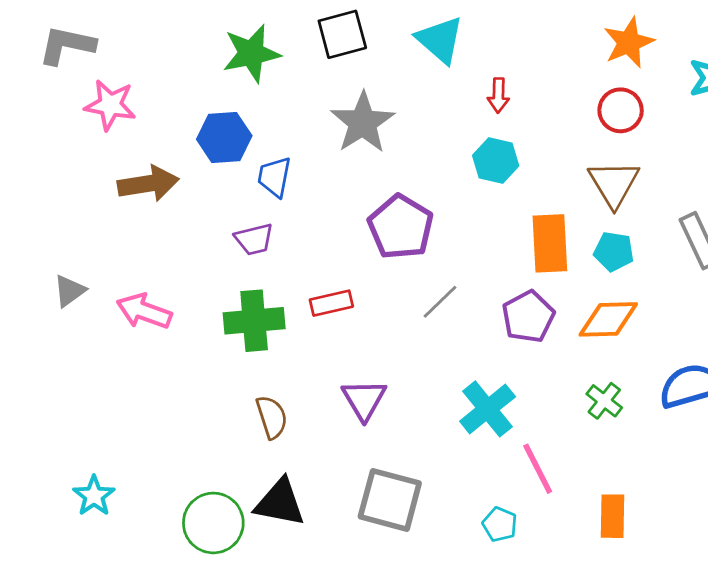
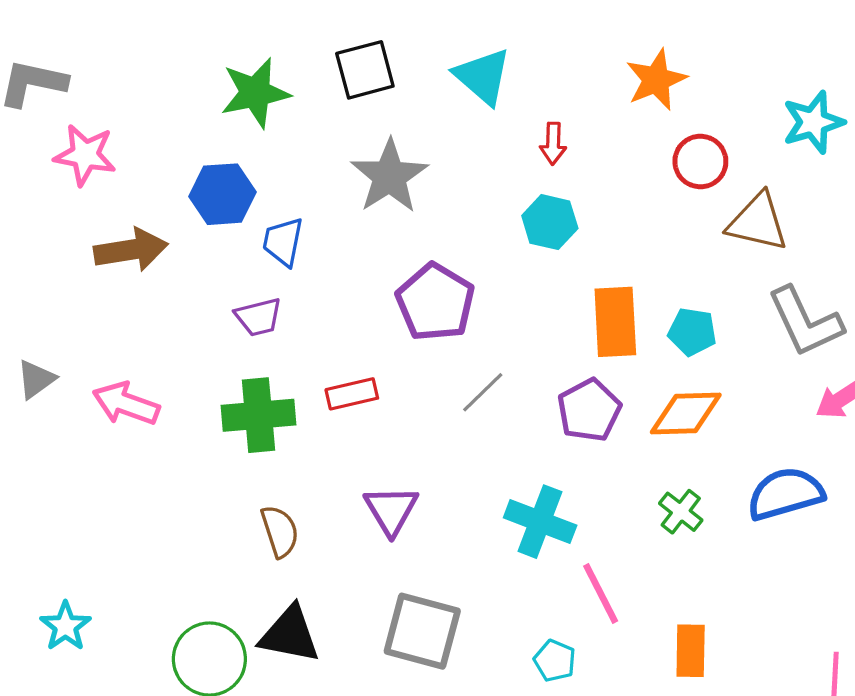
orange star: (629, 42) -> (656, 80), moved
brown triangle: (614, 184) -> (758, 222), moved, turned -46
cyan cross: (488, 409) -> (540, 522), turned -30

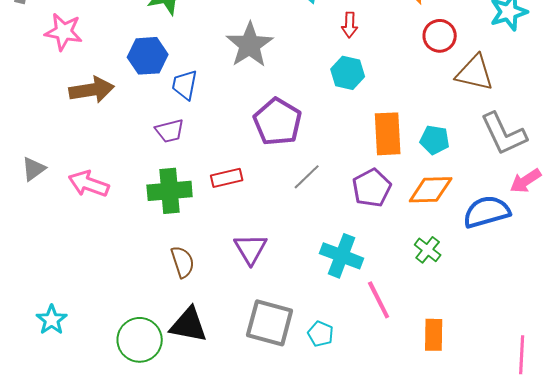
blue semicircle: (785, 494) -> (487, 212), moved
cyan pentagon: (555, 661) -> (321, 334), moved

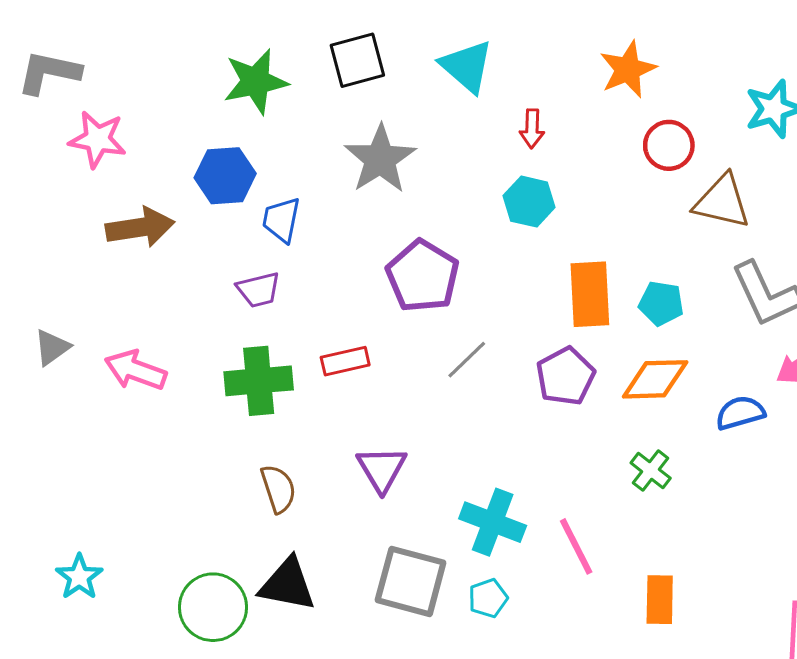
blue semicircle: (487, 212) -> (740, 413), size x0.7
cyan cross: (342, 256) -> (493, 522), moved
cyan pentagon: (321, 334) -> (488, 598), turned 30

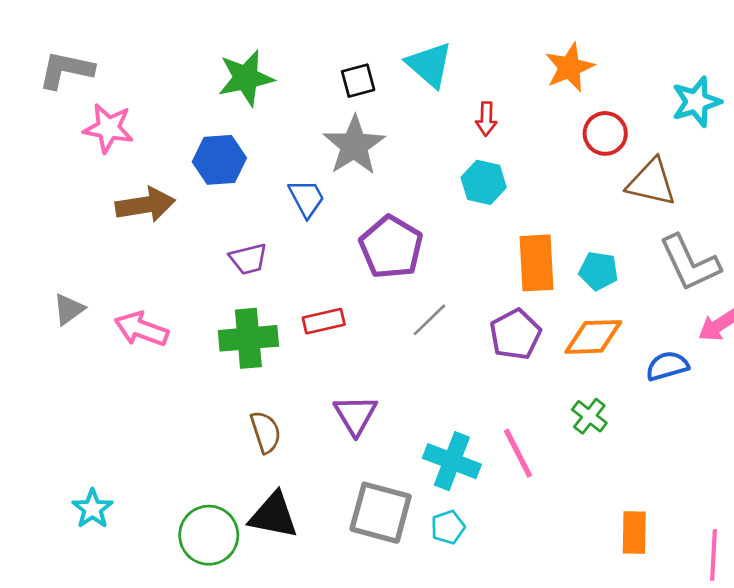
black square: (357, 60) -> (358, 81), moved, size x0.7
blue trapezoid: (281, 220) -> (307, 198), moved, turned 141
pink line: (576, 546) -> (518, 453), moved
orange rectangle: (660, 600) -> (634, 533), moved

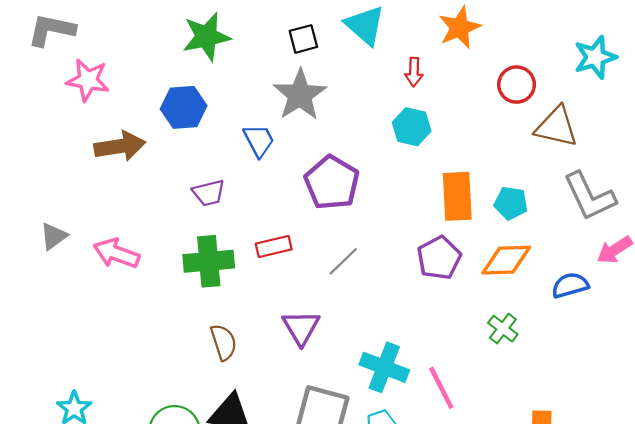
orange star: (570, 67) -> (460, 28), moved
gray line: (429, 320) -> (343, 261), moved
pink line: (518, 453) -> (441, 388), moved

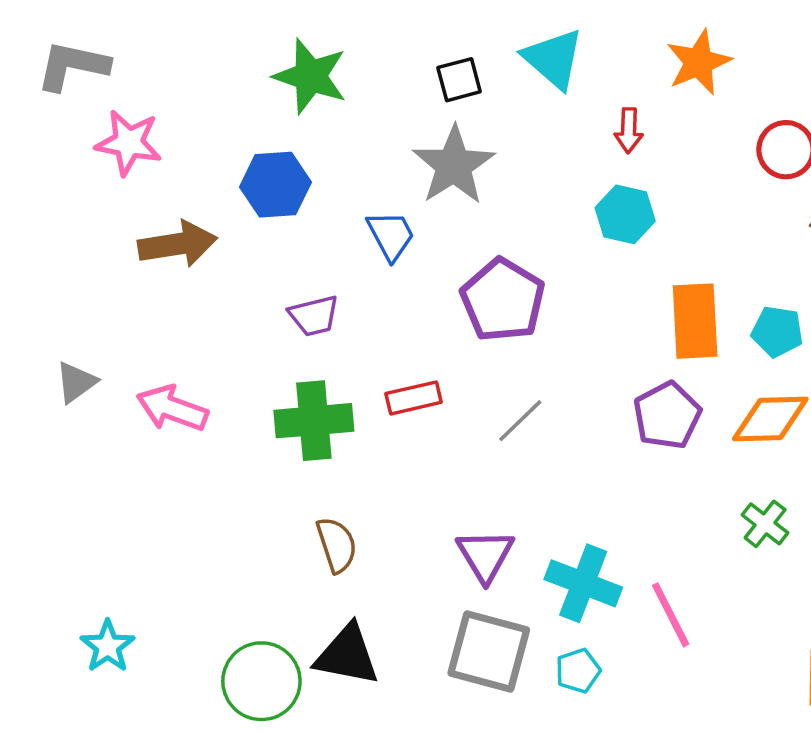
green star: (206, 37) -> (310, 76), turned 30
purple triangle: (301, 327) -> (485, 555), moved

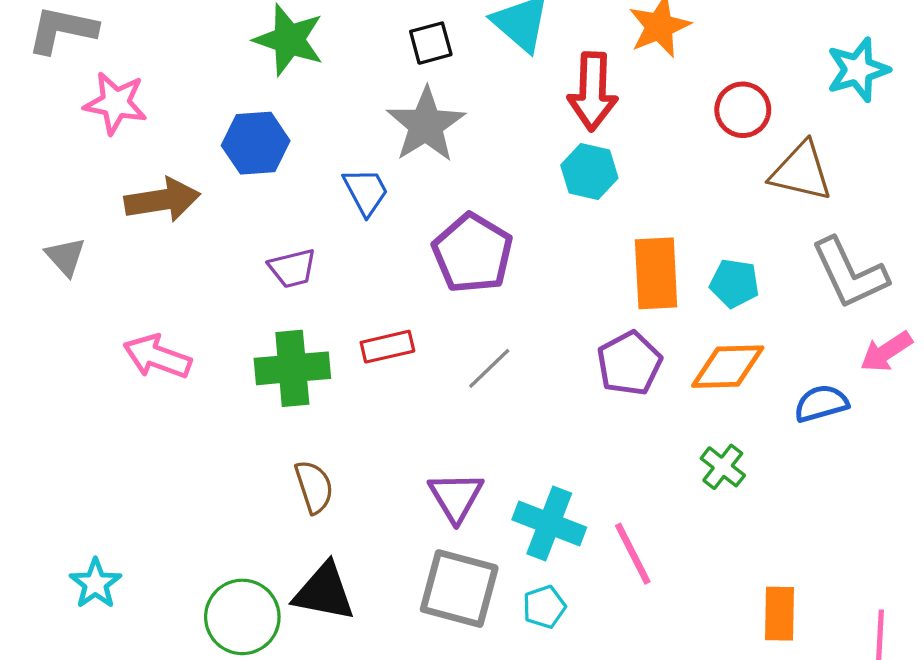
red arrow: (629, 130) -> (593, 91), size x1.8
gray triangle: (76, 382) -> (65, 257), moved, turned -36

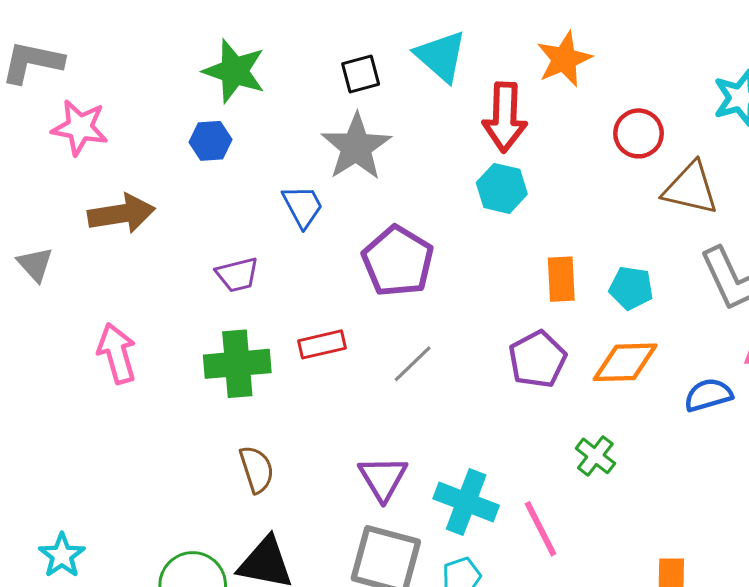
blue hexagon: (256, 143) -> (211, 141), moved, size x0.7
orange rectangle: (656, 273) -> (561, 279), size x0.7
pink arrow: (157, 357) -> (117, 353), turned 54
green cross: (723, 467) -> (595, 456), moved

